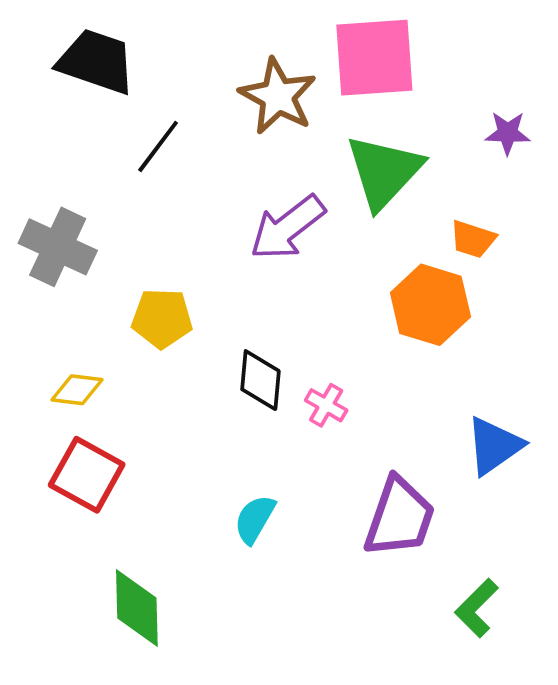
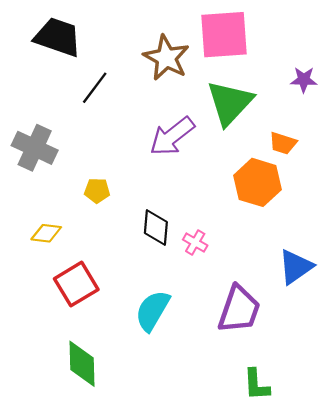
yellow pentagon: (162, 318) -> (97, 191), size x0.7
red square: (87, 475) -> (76, 284), moved, turned 30
cyan semicircle: (255, 519) -> (152, 311), size x1.4
green L-shape: (477, 608) -> (256, 385), moved, turned -48

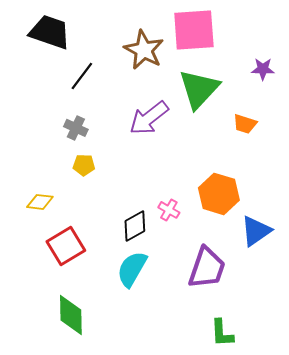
gray cross: (35, 148) -> (76, 128), moved, size x0.6
orange hexagon: (258, 182) -> (219, 194), moved
black diamond: (156, 227) -> (135, 226), moved, turned 56

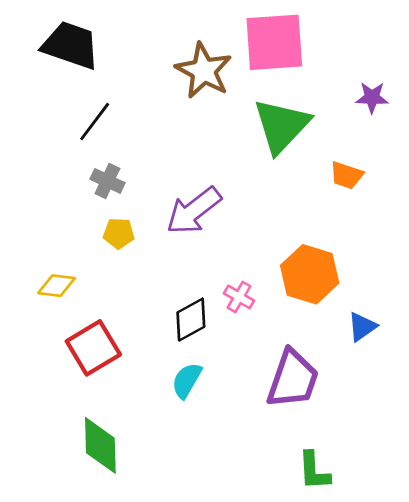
black line: (82, 76) -> (95, 122), moved
purple arrow: (149, 118) -> (194, 211), moved
blue triangle: (256, 231) -> (362, 327), size x0.7
cyan semicircle: (132, 269) -> (187, 380), size x0.7

